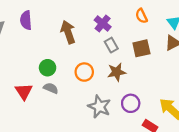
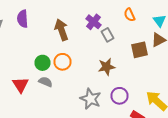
gray rectangle: (111, 45) -> (108, 35), moved
brown square: (141, 48) -> (140, 50), moved
orange circle: (84, 72) -> (62, 62), moved

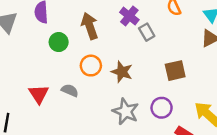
brown square: (140, 50) -> (175, 71), moved
green circle: (42, 63) -> (59, 42), moved
brown star: (106, 67) -> (122, 72), moved, turned 30

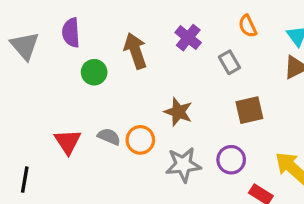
gray rectangle: (147, 32) -> (229, 62), moved
orange circle: (91, 66) -> (140, 140), moved
gray star: (126, 111) -> (183, 165), turned -30

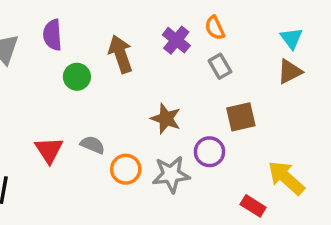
orange semicircle: (248, 26) -> (215, 28), moved
orange circle: (140, 140) -> (126, 169), moved
purple circle: (231, 160) -> (209, 152), moved

